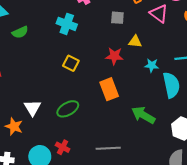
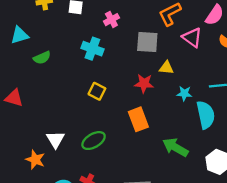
gray square: (117, 18) -> (147, 42), size x1.5

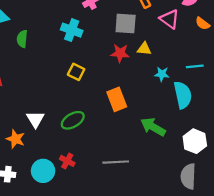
green semicircle: (42, 58) -> (22, 39), turned 119
red star: (144, 83) -> (120, 53), moved

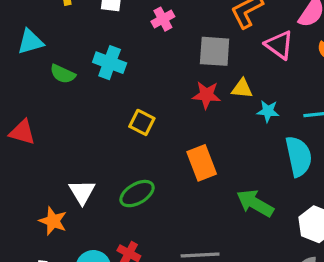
cyan cross: (72, 30) -> (110, 63), moved
green semicircle: (22, 39) -> (63, 74), turned -70
cyan star: (162, 74) -> (268, 111), moved

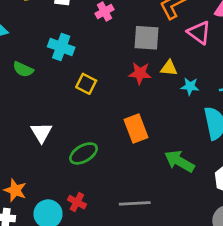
green semicircle: (63, 74) -> (23, 69), moved
yellow square: (142, 122) -> (86, 84), moved
white triangle: (82, 192) -> (41, 132), moved
orange star: (53, 221) -> (15, 190), moved

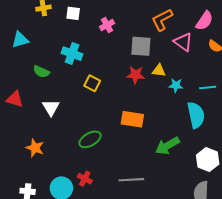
orange rectangle: (136, 128) -> (132, 119), turned -60
white triangle: (41, 132) -> (51, 108), moved
green arrow: (179, 161) -> (167, 146), turned -60
orange star: (15, 190) -> (35, 148), moved

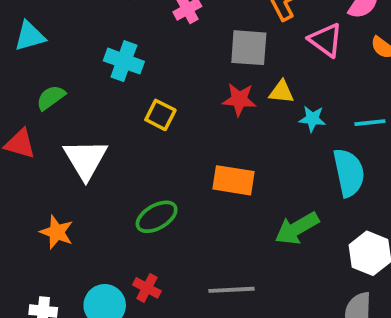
green semicircle: (41, 72) -> (51, 98), moved, turned 119
white triangle: (51, 108) -> (85, 159), size x1.4

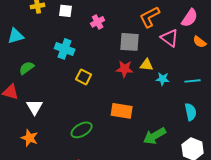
white triangle: (85, 159) -> (35, 107), moved, size x0.7
cyan semicircle: (349, 173) -> (191, 112), moved, size x0.7

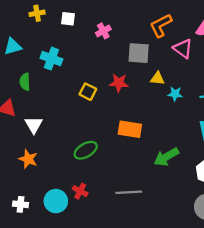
cyan cross: (65, 49) -> (51, 59), moved
green semicircle: (27, 68) -> (25, 82), turned -56
red star: (125, 69) -> (119, 83), moved

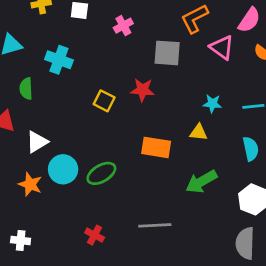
yellow triangle: (157, 78) -> (199, 132), moved
white triangle: (34, 125) -> (37, 142), turned 30
red cross: (80, 191) -> (95, 235), moved
cyan circle: (56, 201) -> (63, 169), moved

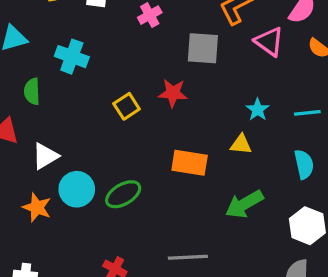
yellow square: (104, 101) -> (127, 106), turned 30
cyan star: (212, 104) -> (258, 110), turned 30

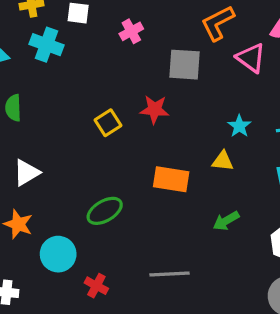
cyan cross: (72, 57) -> (46, 45), moved
cyan circle: (77, 189) -> (58, 254), moved
green arrow: (244, 204) -> (226, 221), size x0.7

